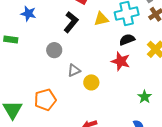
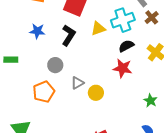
blue star: (28, 14) -> (37, 31), moved
orange pentagon: (45, 100) -> (44, 92), moved

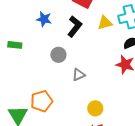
orange pentagon: (44, 92) -> (42, 101), moved
yellow circle: (96, 93) -> (95, 108), moved

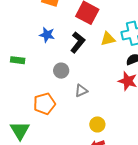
orange pentagon: (42, 101) -> (44, 104), moved

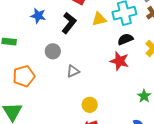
orange pentagon: (44, 104) -> (24, 76), moved

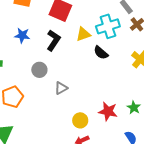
black semicircle: (125, 39) -> (101, 53), moved, turned -112
red star: (119, 61) -> (108, 111), moved

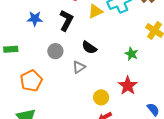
black semicircle: (101, 53) -> (89, 48), moved
green star: (134, 108) -> (131, 54), moved
red star: (108, 111) -> (128, 86), turned 30

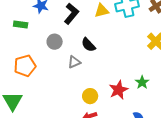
green rectangle: (11, 49) -> (21, 24), moved
green star: (131, 54) -> (142, 82), moved

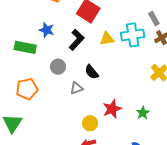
green rectangle: (21, 24) -> (25, 47), size x1.5
red star: (119, 90) -> (112, 109), moved

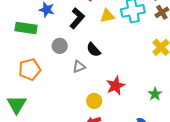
green star: (143, 113) -> (155, 94), moved

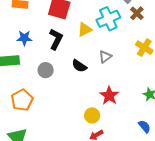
gray triangle: (79, 67) -> (105, 57), moved

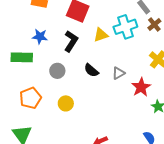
gray triangle: (105, 57) -> (118, 73), moved
red star: (109, 96) -> (141, 87), moved
yellow circle: (92, 115) -> (66, 103), moved

